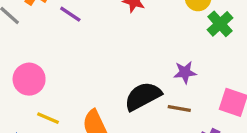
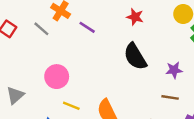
black semicircle: (143, 96) -> (135, 57), moved, turned -92

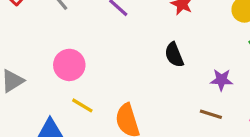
black semicircle: (135, 57) -> (174, 55), size x0.7

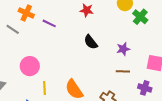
yellow line: (82, 105) -> (44, 88), turned 72

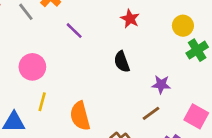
purple line: (49, 23) -> (74, 31), moved
brown line: (123, 71) -> (151, 113), turned -56

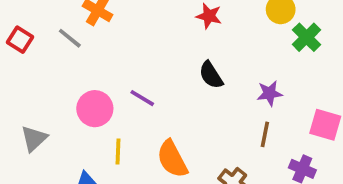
purple line: (74, 31) -> (142, 98), moved
brown line: (151, 113) -> (265, 134), turned -30

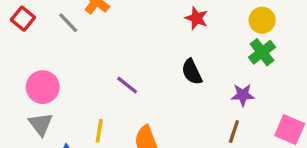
green cross: (307, 37) -> (262, 52), moved
pink circle: (95, 109) -> (43, 87), moved
gray triangle: (34, 139) -> (41, 124), moved, turned -32

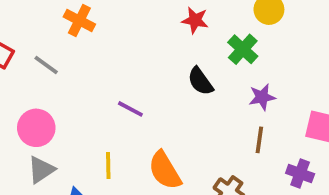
gray line: (68, 23) -> (46, 65), moved
green cross: (262, 52) -> (243, 49), moved
gray triangle: (41, 124) -> (41, 170), turned 44

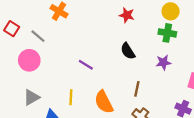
green cross: (243, 49) -> (167, 33), moved, turned -36
pink circle: (36, 128) -> (29, 60), moved
brown line: (259, 140) -> (137, 89), moved

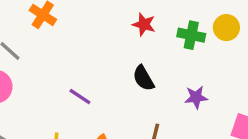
yellow circle: (171, 11) -> (226, 28), moved
green cross: (167, 33) -> (191, 35), moved

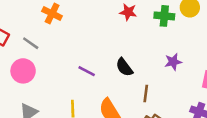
black semicircle: (143, 78) -> (124, 67), moved

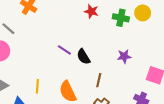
purple line: (87, 71) -> (64, 50), moved

